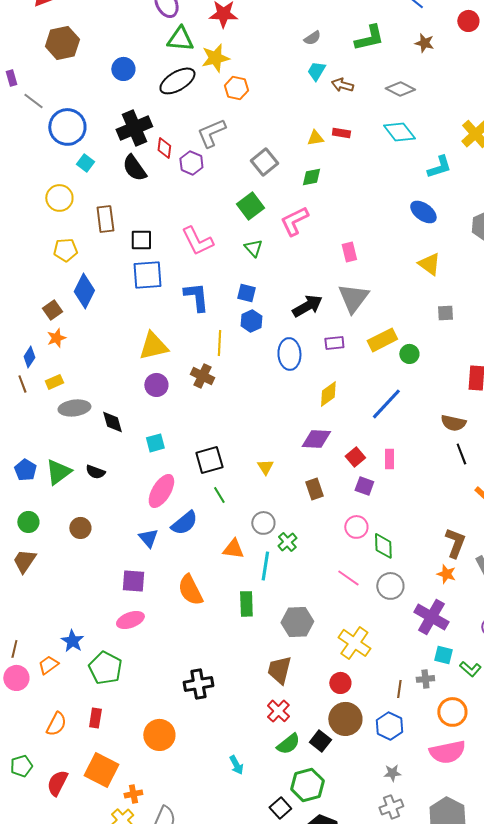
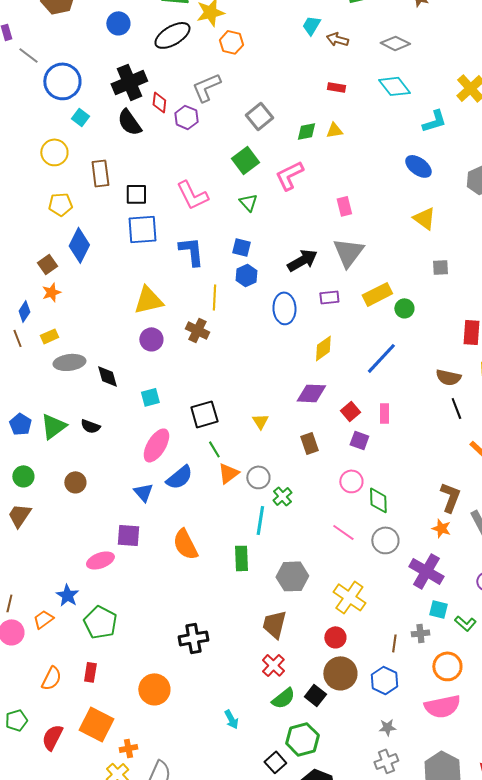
yellow triangle: (315, 138) -> (334, 130), moved
orange triangle: (233, 549) -> (228, 473), moved, turned -45
pink ellipse: (130, 620) -> (100, 560), moved

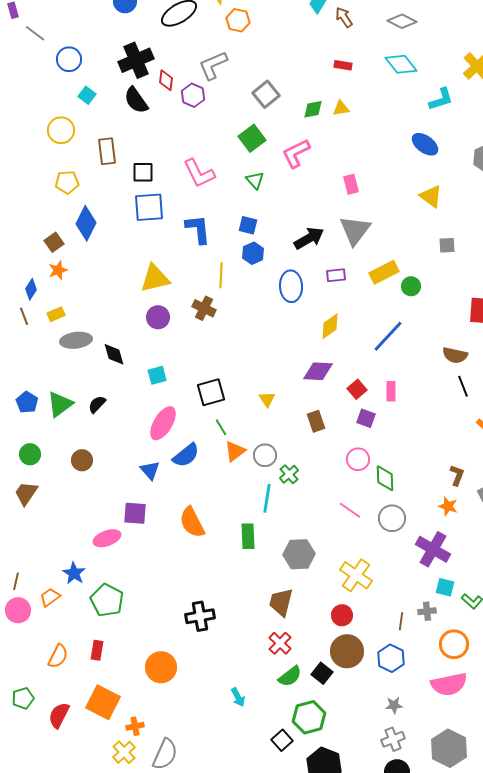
brown arrow: (337, 39) -> (344, 17), turned 40
blue circle: (62, 81) -> (69, 59), size x0.7
black semicircle: (90, 426) -> (97, 404), turned 114
brown L-shape: (450, 497) -> (457, 475), size x0.7

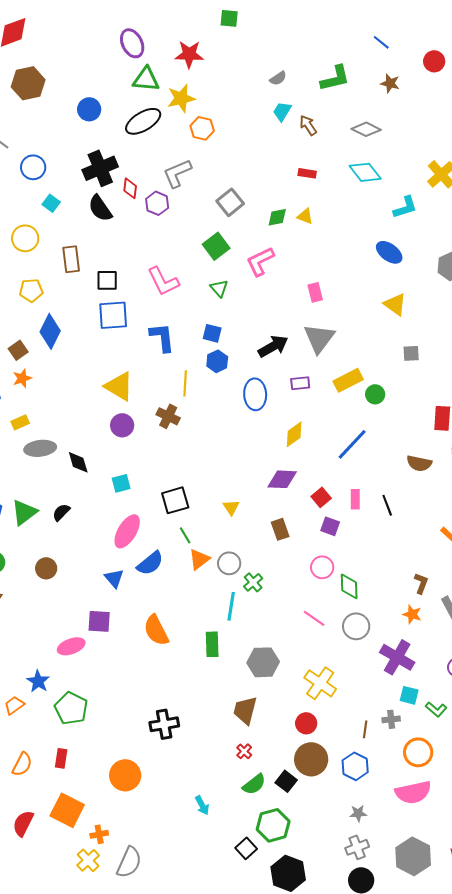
yellow triangle: (341, 108) -> (305, 216), turned 30
yellow triangle: (155, 278) -> (119, 386), turned 44
black line: (463, 386) -> (387, 505), moved
red cross: (280, 643) -> (244, 751), size x0.7

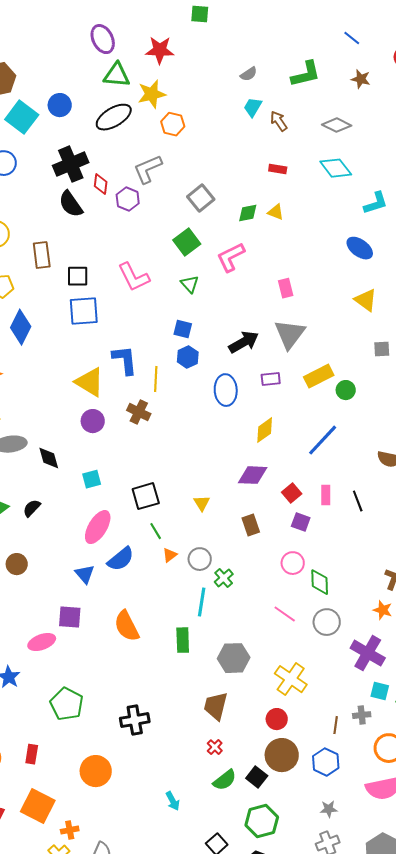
cyan square: (51, 203) -> (22, 117), moved, size x1.8
blue L-shape: (162, 337) -> (125, 360), moved
orange triangle: (199, 559) -> (170, 555), size x0.7
green pentagon: (71, 708) -> (67, 704), moved
green hexagon: (273, 825) -> (262, 821), moved

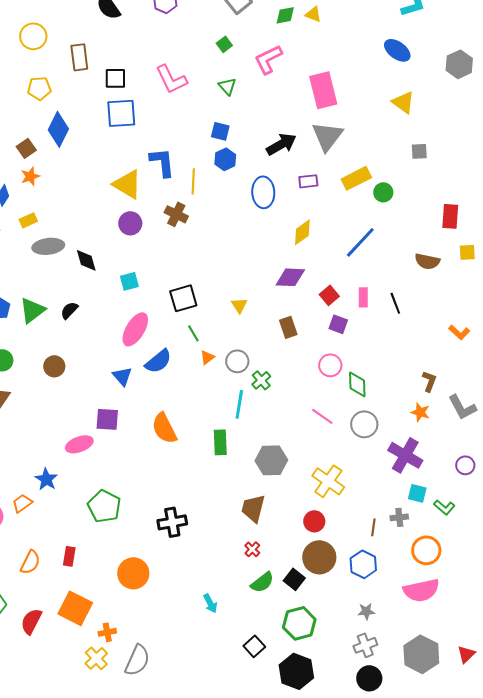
green square: (187, 242) -> (224, 44), size x0.6
pink rectangle: (286, 288) -> (323, 90), size x1.8

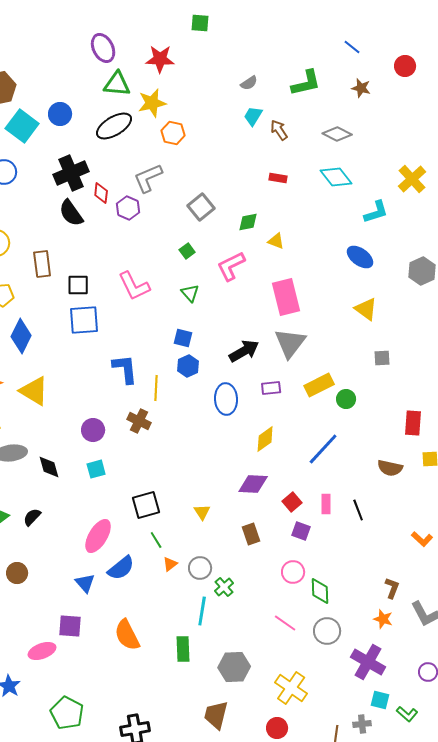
yellow triangle: (313, 14) -> (276, 241), moved
yellow triangle: (127, 184) -> (34, 391), moved
cyan square: (129, 281) -> (96, 469), moved

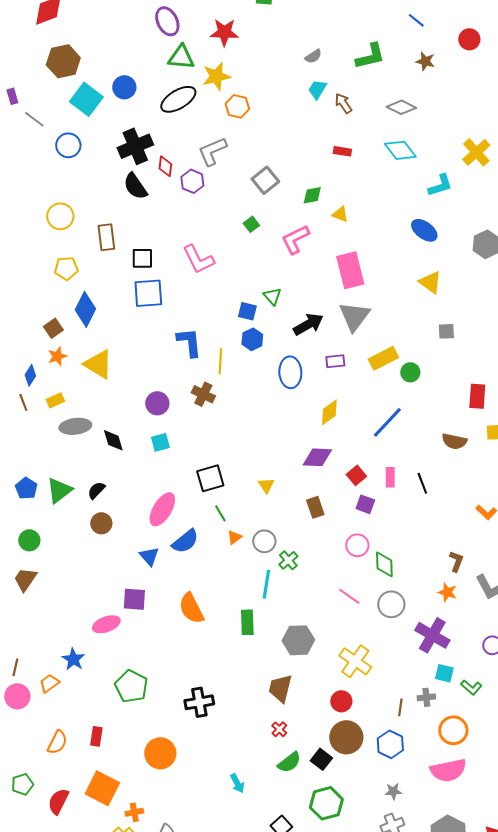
green triangle: (190, 293) -> (272, 296), moved
brown circle: (17, 573) -> (101, 523), moved

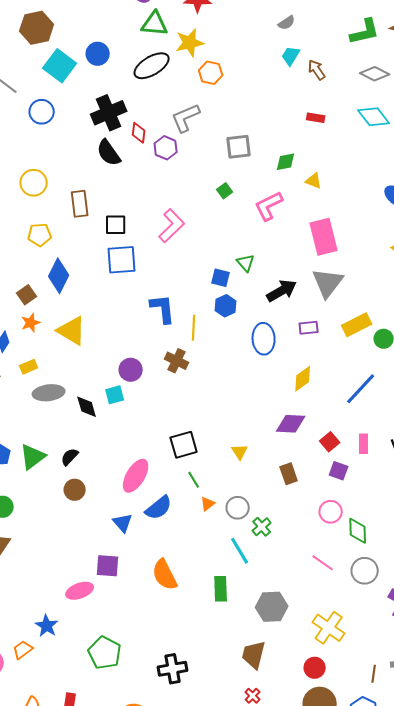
green L-shape: (370, 56) -> (365, 32), moved
gray square: (265, 180) -> (239, 147), turned 32
pink L-shape: (198, 259) -> (172, 226), turned -108
cyan square: (160, 442) -> (115, 395), moved
cyan line: (266, 584) -> (240, 551), turned -40

